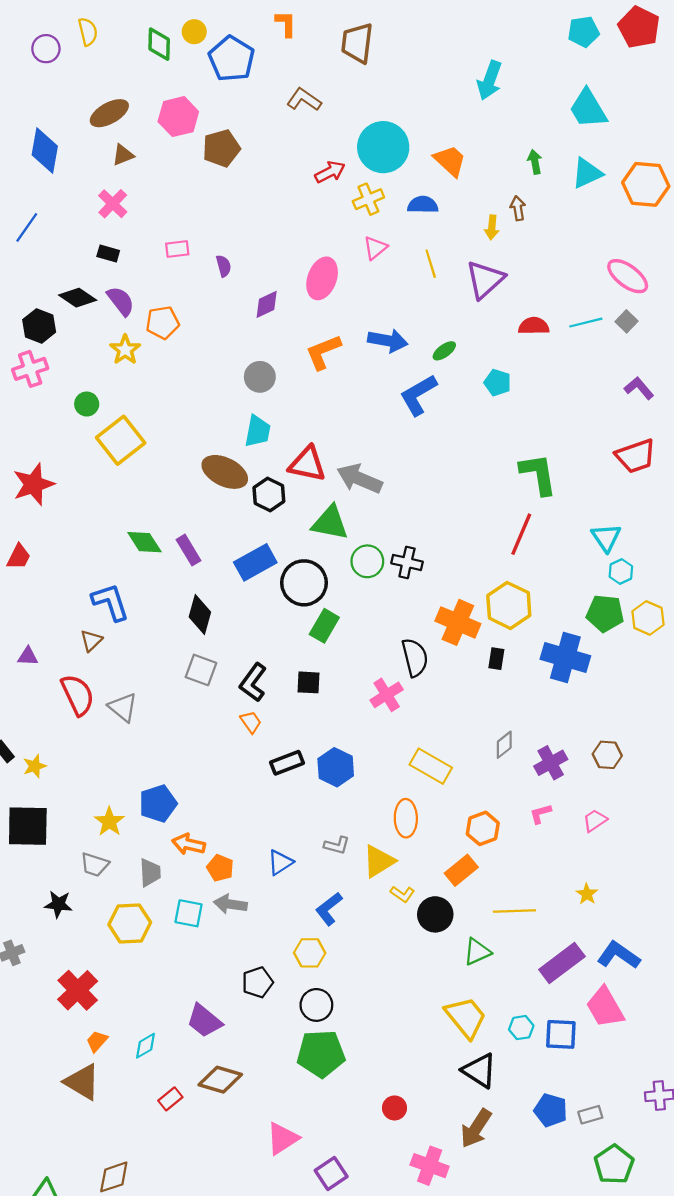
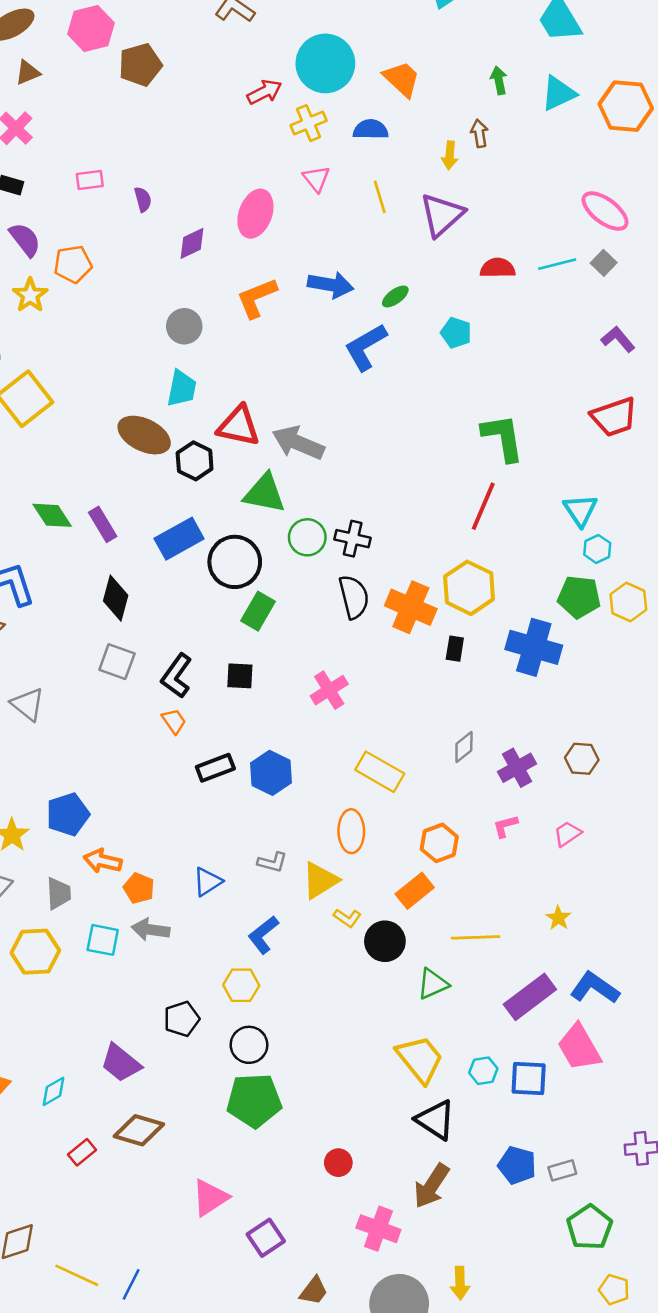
pink triangle: (375, 248) -> (316, 179), turned -30
black semicircle: (415, 658) -> (354, 597), moved

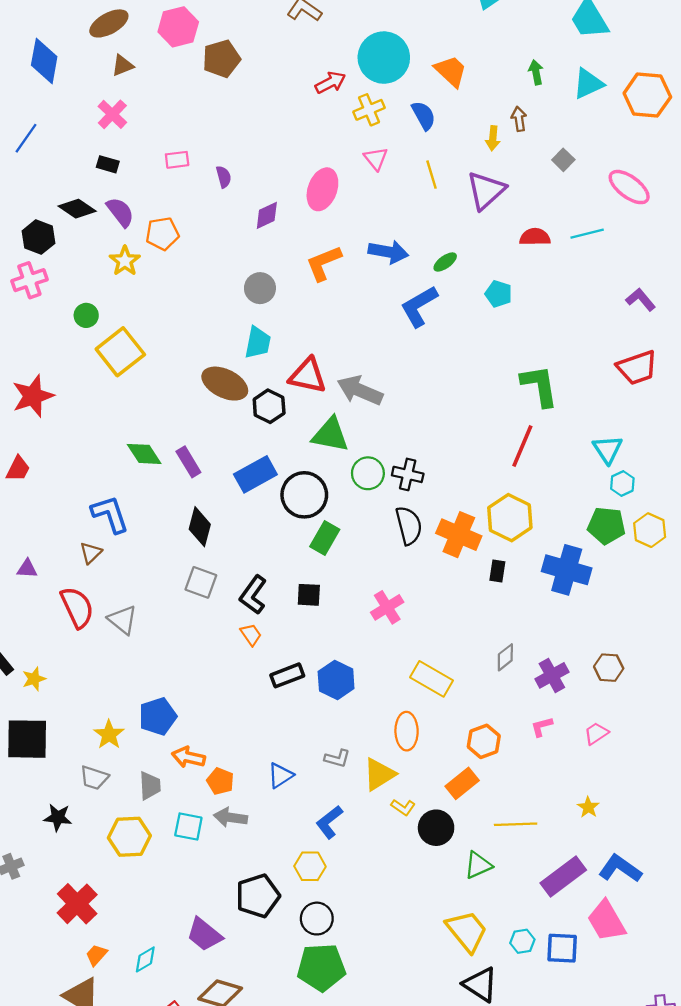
blue semicircle: (371, 129) -> (424, 115), turned 60
gray square: (604, 263) -> (563, 160), moved
black pentagon: (182, 1019) -> (258, 896), size x1.4

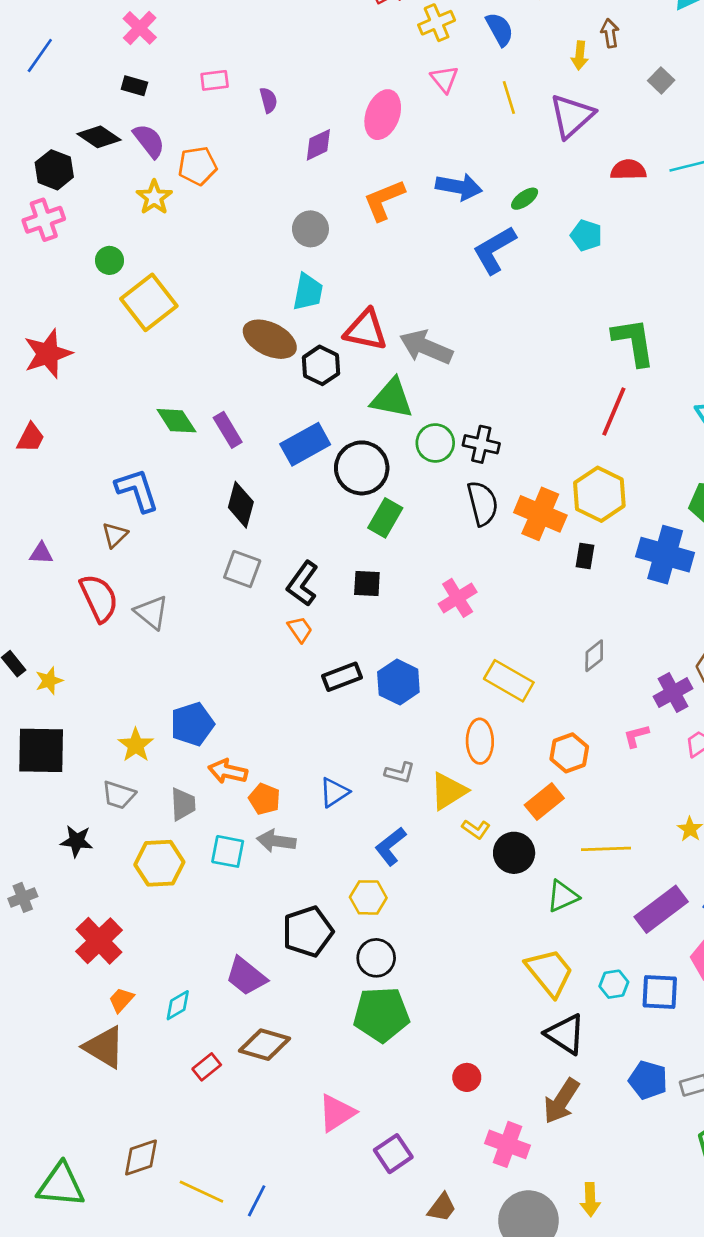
purple cross: (552, 675) -> (673, 693), moved

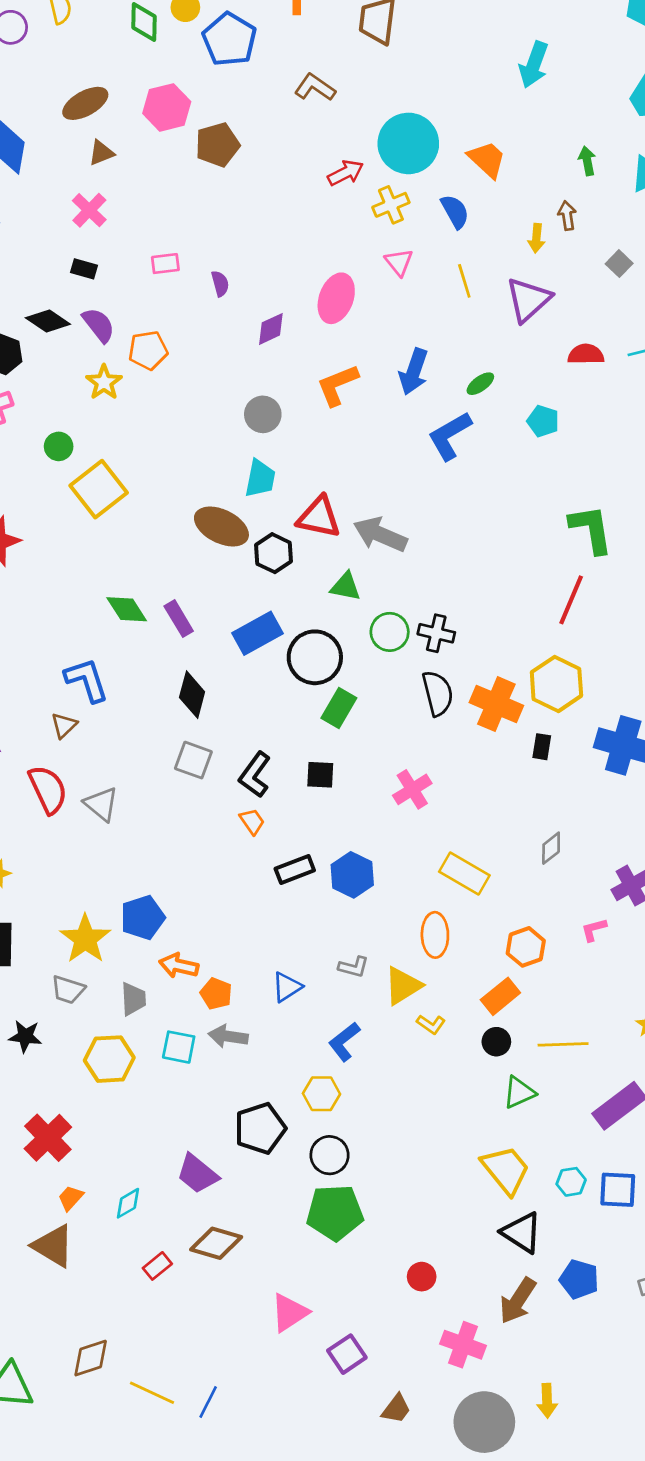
blue arrow: (459, 187) -> (414, 372), turned 99
green triangle: (392, 398) -> (346, 587), size x0.7
yellow star: (136, 745) -> (85, 939), size x1.4
black circle: (514, 853) -> (496, 1042), moved, size x0.7
blue pentagon: (648, 1080) -> (579, 1279), moved

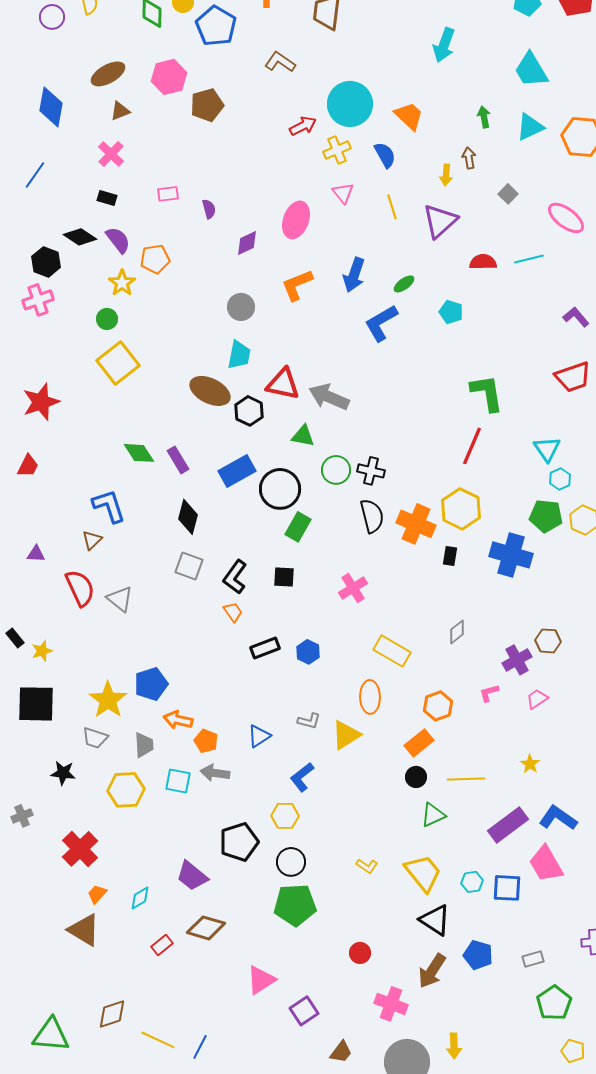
green circle: (59, 446) -> (107, 319), moved
blue hexagon: (352, 875) -> (308, 652), size x0.7
yellow L-shape: (431, 1024) -> (367, 866), moved

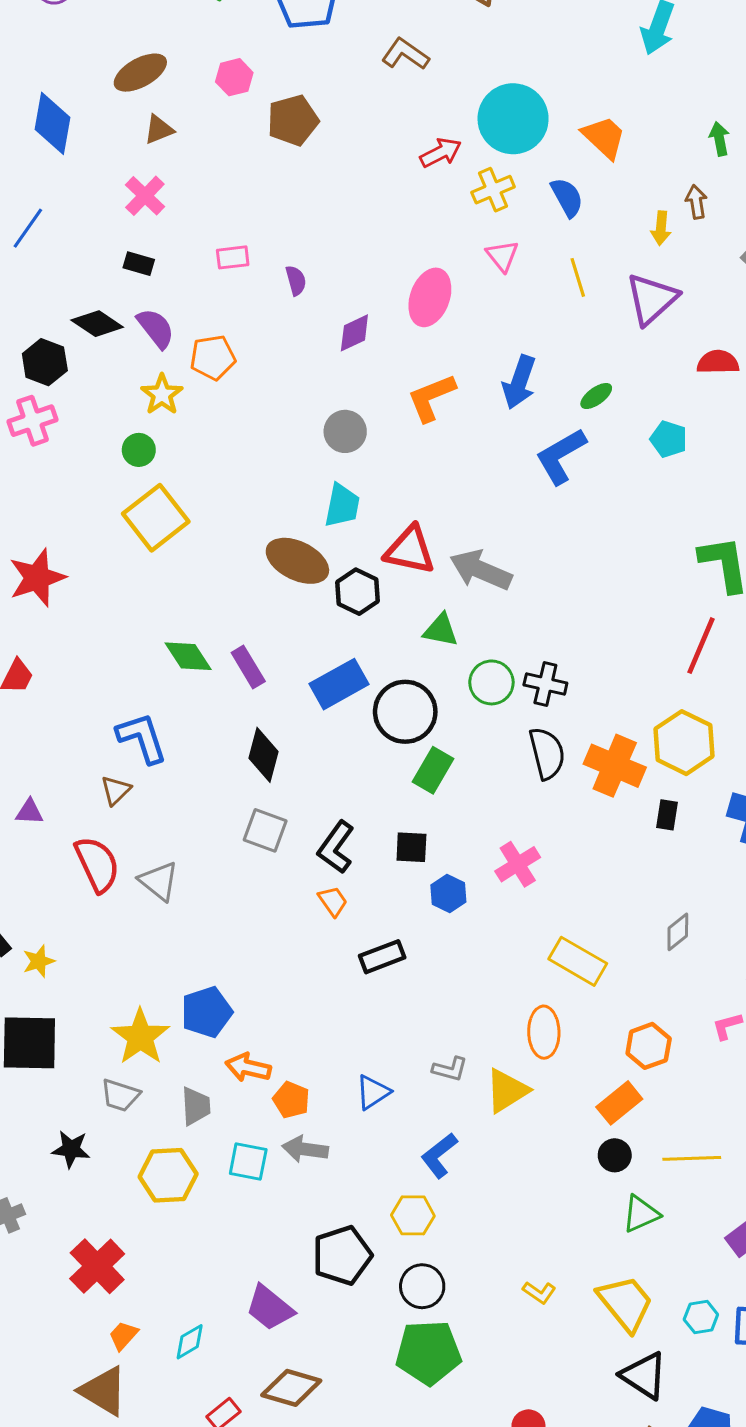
pink hexagon: (169, 77) -> (234, 77), size x0.7
blue hexagon: (308, 652) -> (448, 893), moved

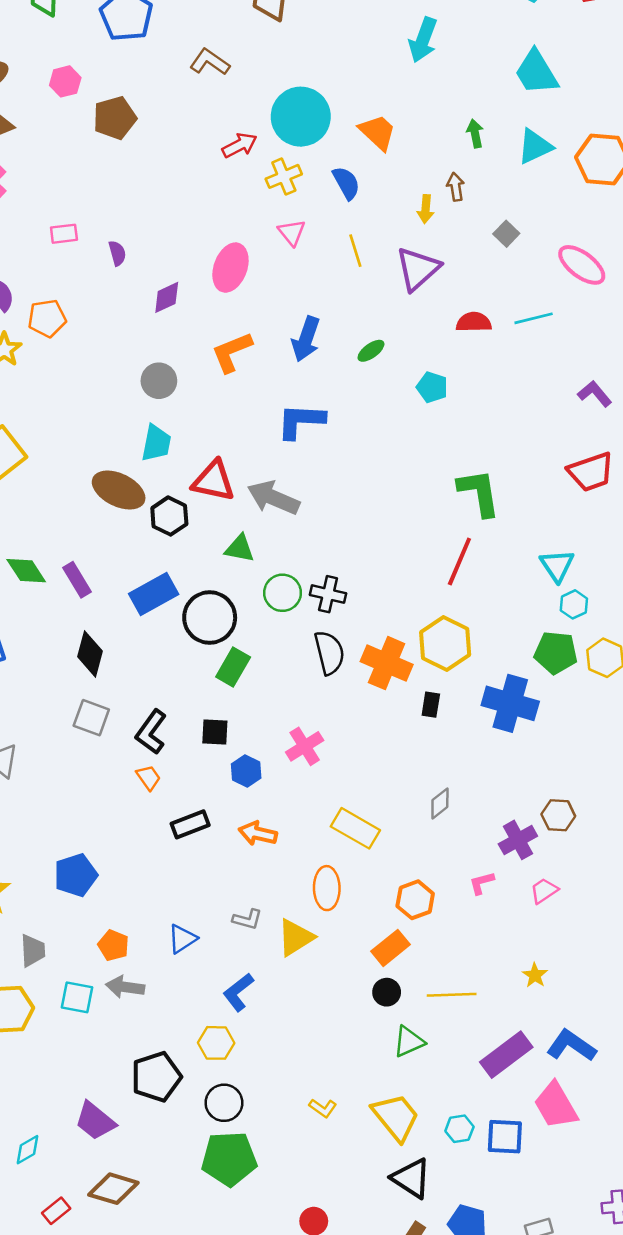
blue L-shape: (561, 456) -> (301, 421), moved, turned 33
blue pentagon: (207, 1012) -> (76, 875), moved
orange arrow: (248, 1068) -> (258, 833), moved

